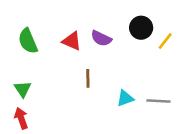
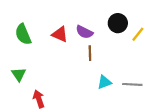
brown line: (88, 78) -> (90, 53), moved
red arrow: (21, 118) -> (39, 99), moved

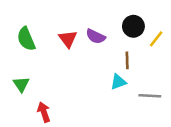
red triangle: (60, 34) -> (68, 39), turned 30
brown line: (90, 53) -> (127, 60), moved
cyan triangle: (104, 82) -> (118, 82), moved

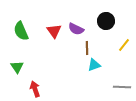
yellow line: (156, 39) -> (124, 45), moved
brown line: (127, 60) -> (87, 48), moved
gray line: (150, 96) -> (122, 87), moved

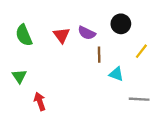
cyan triangle: (94, 65) -> (116, 74), moved, turned 40

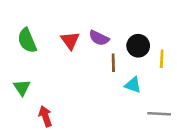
black circle: (121, 24) -> (138, 46), moved
yellow line: (141, 51) -> (162, 59), turned -35

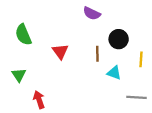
purple semicircle: (99, 38) -> (92, 13), moved
red triangle: (70, 41) -> (60, 51), moved
yellow line: (162, 59) -> (141, 59), moved

